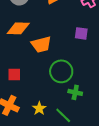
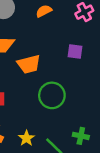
green cross: (75, 92) -> (81, 136), moved

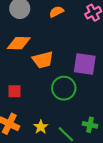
purple square: (75, 51) -> (85, 64), moved, size x1.6

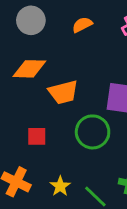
red square: (15, 91) -> (37, 136), moved

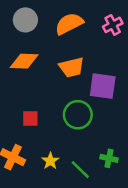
orange semicircle: (82, 25) -> (69, 24), size x1.6
orange trapezoid: (63, 92) -> (72, 67), moved

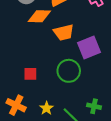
orange diamond: (24, 61) -> (39, 16), moved
purple square: (103, 86) -> (89, 48), turned -30

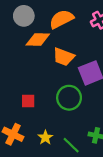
orange trapezoid: (64, 32) -> (64, 57), turned 35

